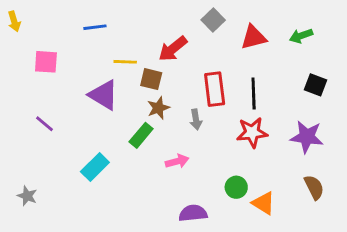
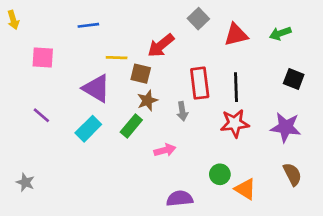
cyan rectangle: (95, 167) -> (88, 129), moved

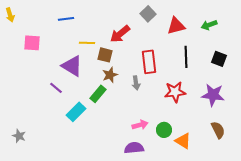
black line: (236, 87) -> (186, 57), moved
purple line: (41, 115) -> (56, 88), moved
cyan rectangle: (88, 129) -> (76, 112), moved
pink arrow: (165, 150) -> (140, 125), moved

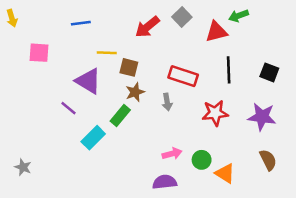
green arrow: (209, 25) -> (239, 16), moved
red arrow: (120, 34) -> (147, 27), moved
red rectangle: (149, 62) -> (183, 76), turned -65

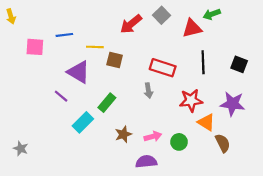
blue line: (81, 23) -> (64, 35), moved
brown star: (135, 92) -> (123, 134), moved
brown semicircle: (268, 160) -> (223, 143), moved
orange triangle: (225, 173) -> (206, 122), moved

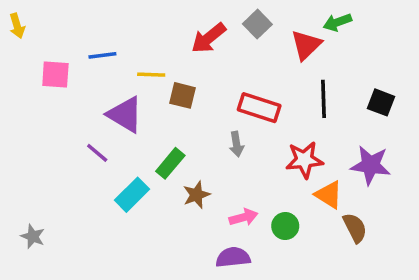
red triangle: (192, 28) -> (306, 45), turned -30
brown star: (123, 134) -> (196, 195), moved

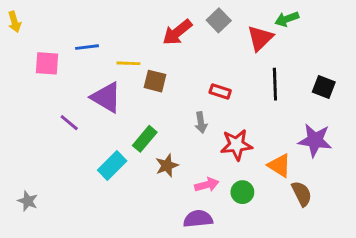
red rectangle: (259, 108) -> (220, 91), size x0.6
purple line: (97, 153) -> (69, 123), moved
red star: (304, 160) -> (236, 145), moved

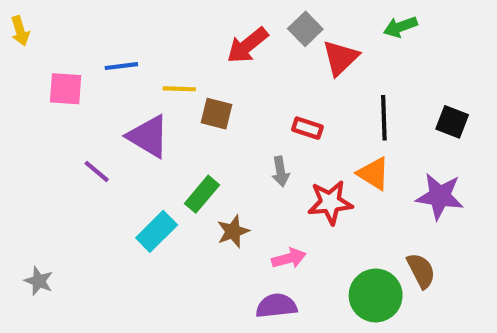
red triangle: (260, 38) -> (340, 58), moved
orange triangle: (279, 165) -> (374, 174), moved
green circle: (242, 192) -> (376, 295), moved, size x1.6

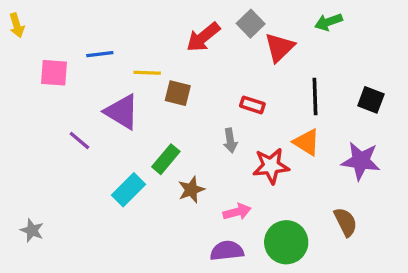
green circle: (376, 295) -> (286, 242), moved

